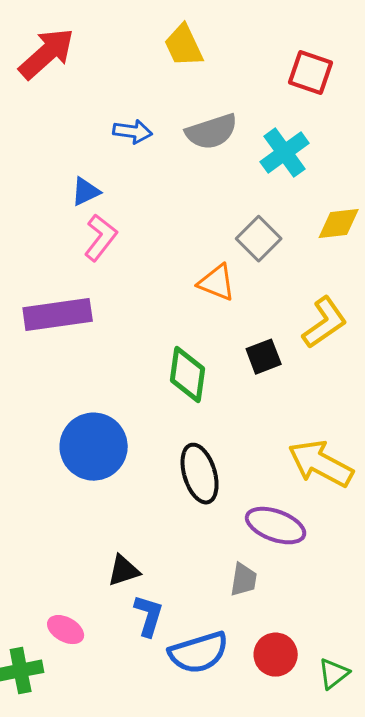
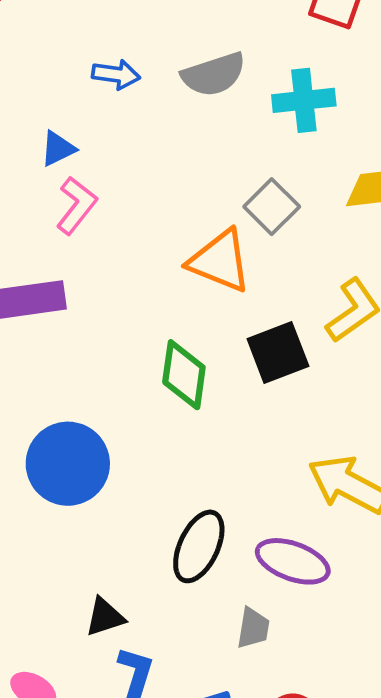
cyan cross: (285, 153) -> (304, 100), turned 30
orange triangle: (217, 283) -> (220, 261), size x1.4
black square: (264, 357) -> (278, 352), size x1.4
black ellipse: (200, 474) -> (199, 546), moved, turned 42

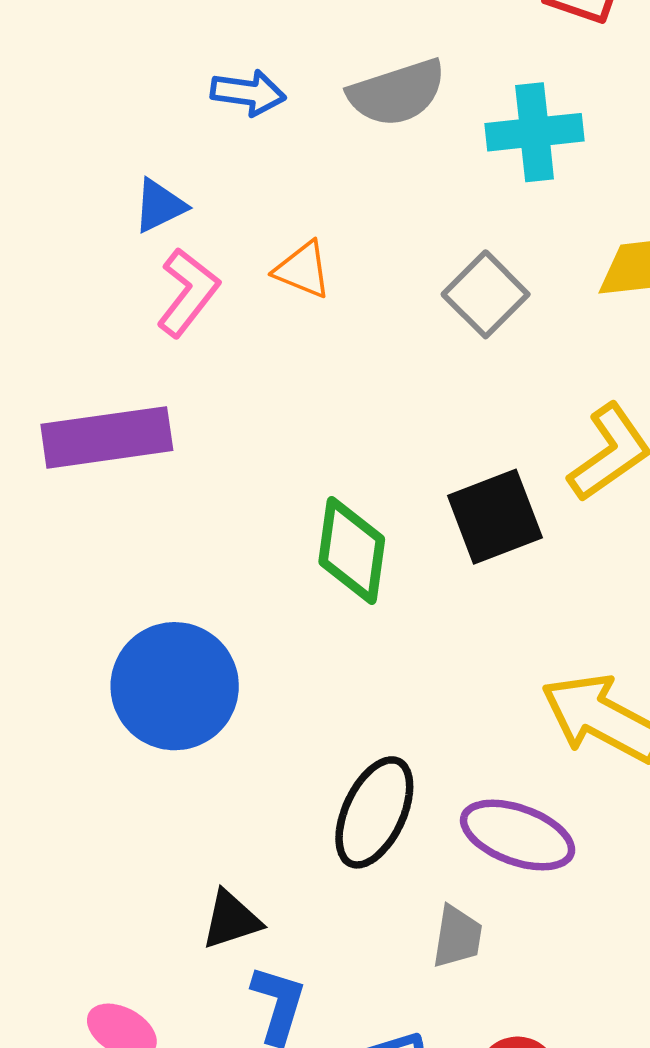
orange triangle: (220, 261) -> (303, 270), moved, size x0.6

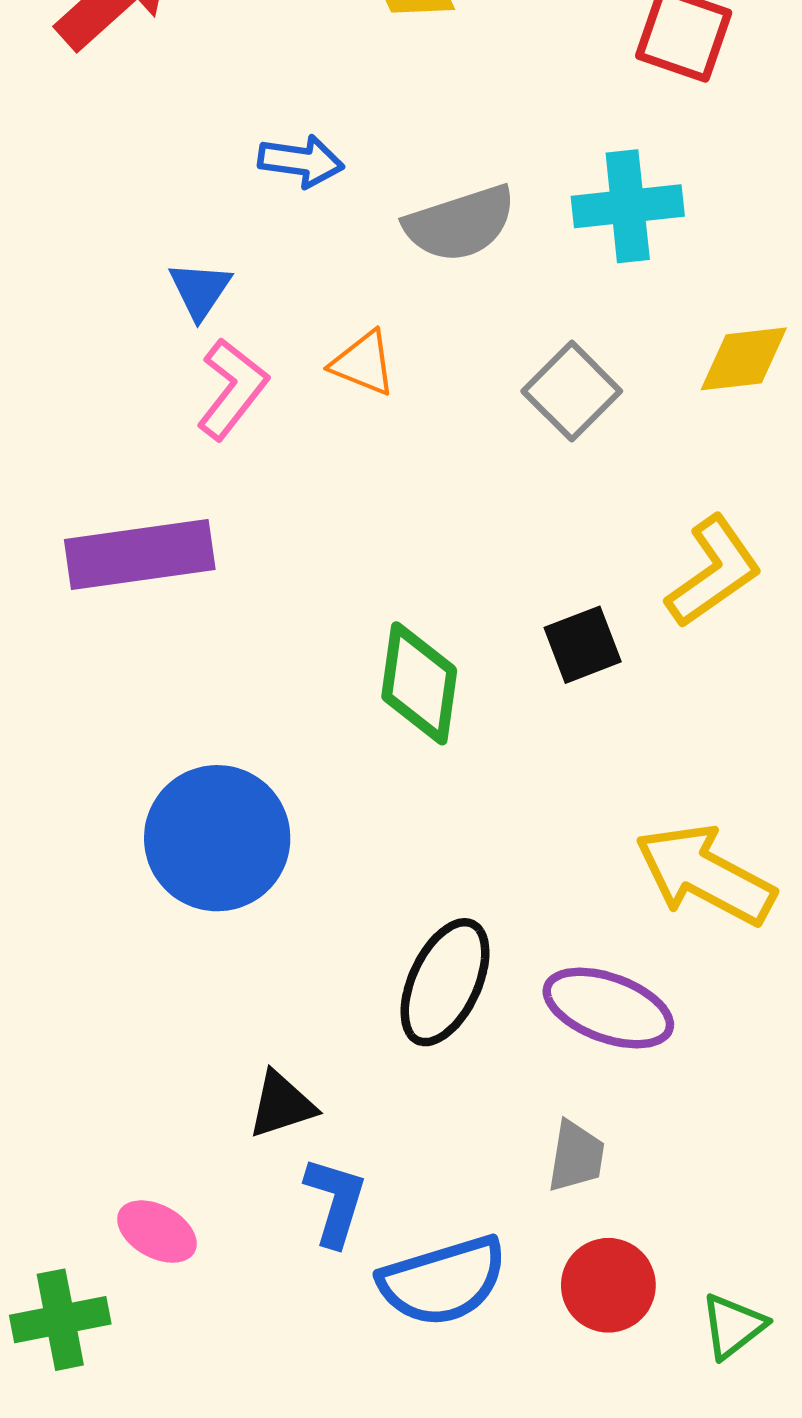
gray semicircle: (397, 93) -> (460, 223), moved
blue triangle: (160, 206) -> (200, 290), turned -30
black square: (495, 517) -> (583, 645), size x0.7
gray trapezoid: (457, 937) -> (576, 1156), moved

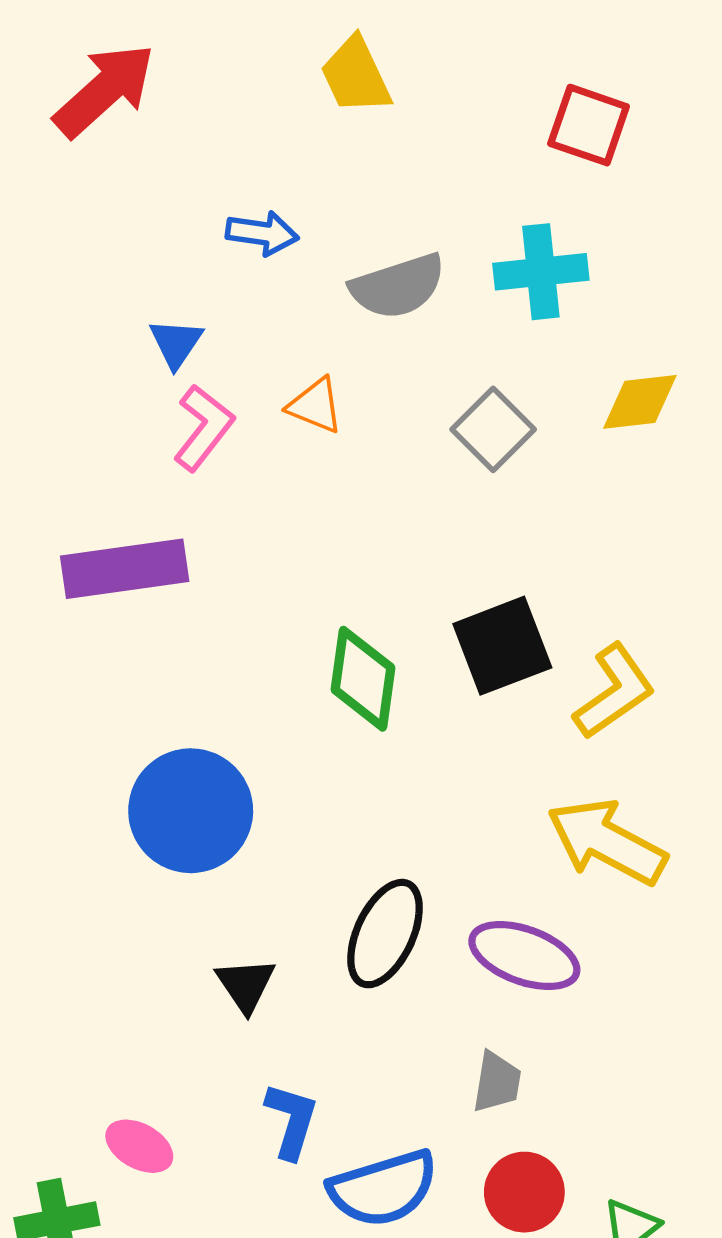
yellow L-shape: (714, 572) -> (614, 692), moved
black square: (583, 645) -> (502, 646), size x1.5
black triangle: (282, 1105) -> (246, 985), moved, turned -46

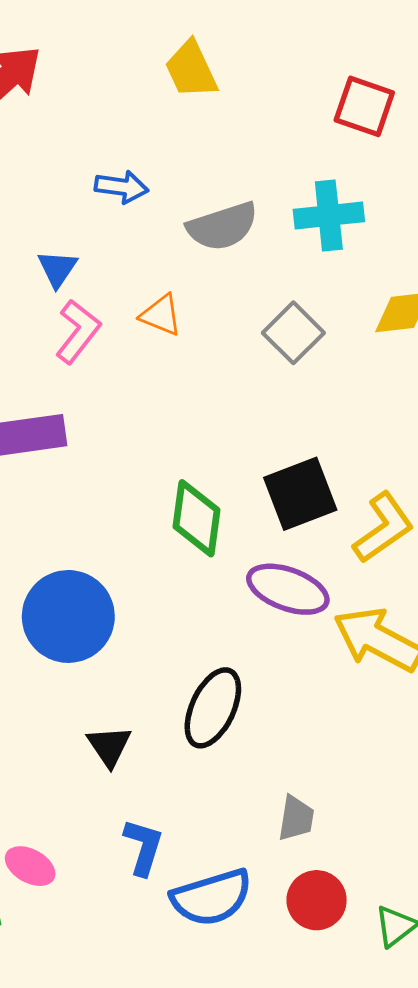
purple ellipse: (524, 956) -> (288, 589), moved

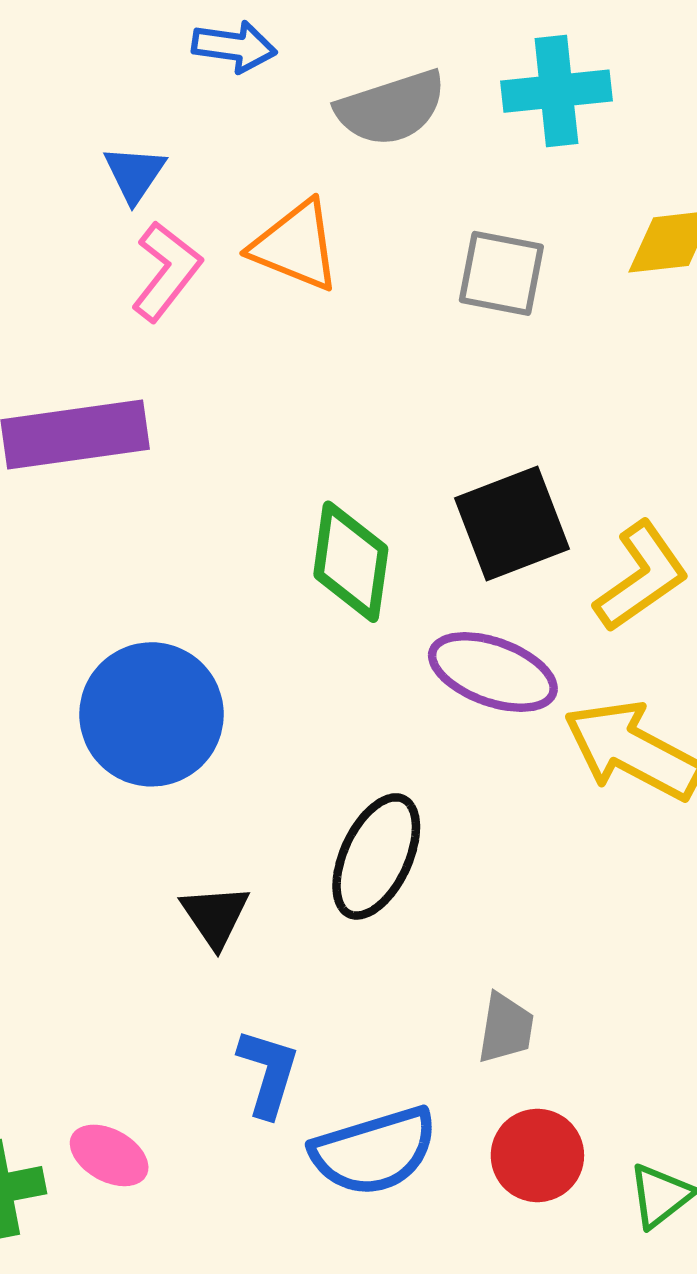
orange triangle: (161, 315) -> (296, 246), size x1.4
gray square: (293, 333) -> (501, 273), turned -34
pink ellipse: (30, 866) -> (109, 1155), moved

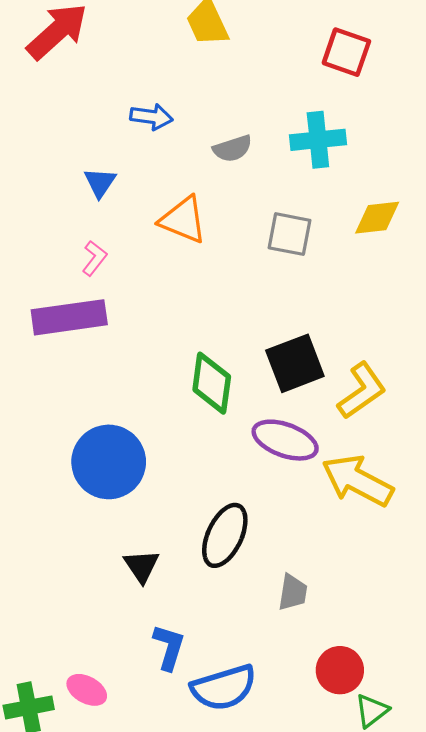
gray semicircle: (391, 108) -> (232, 149), size x0.7
pink L-shape: (166, 271) -> (94, 258), moved, size x0.7
gray trapezoid: (506, 1028) -> (293, 592), moved
red circle: (537, 1155) -> (340, 670), moved

